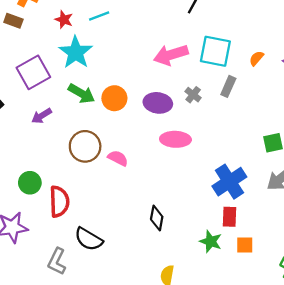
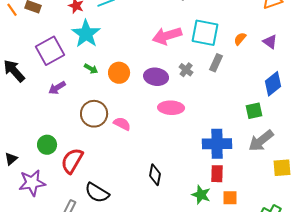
green arrow: (82, 94) -> (91, 69), size x0.6
blue cross: (229, 182) -> (217, 144), turned 32
red semicircle: (59, 202) -> (72, 161), turned -148

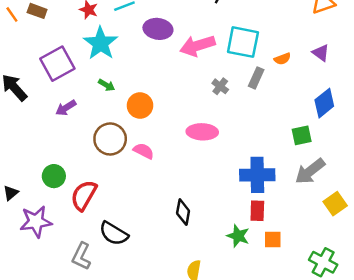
orange semicircle: (240, 39) -> (282, 59), moved, turned -152
orange circle: (119, 73) -> (140, 105), moved
purple ellipse: (156, 77) -> (158, 29), moved
yellow square: (282, 168) -> (335, 204), turned -30

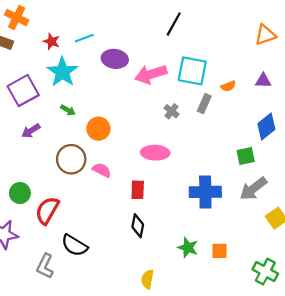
purple triangle: (321, 53) -> (263, 81), turned -35
red rectangle: (257, 211) -> (138, 190), moved

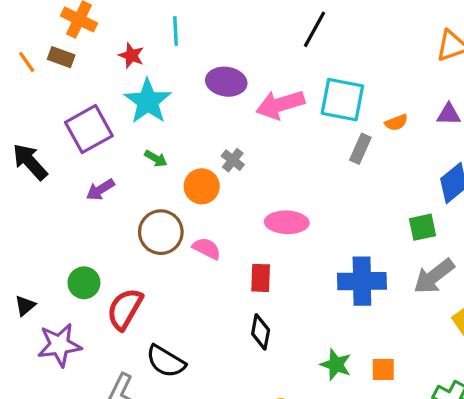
cyan line: (84, 38) -> (176, 31), moved, turned -72
gray cross: (172, 111) -> (233, 160), moved

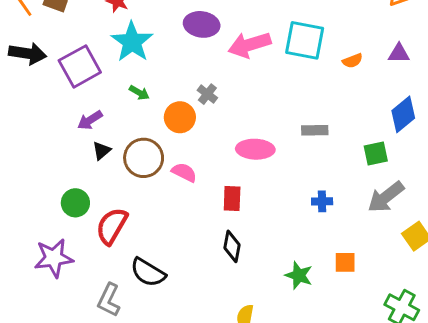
gray rectangle: (360, 149) -> (315, 130), moved, turned 65
black arrow: (30, 162) -> (28, 53), moved, turned 141
blue cross: (362, 281) -> (322, 201), size x0.5
black triangle: (25, 306) -> (102, 151), moved
orange square: (383, 369) -> (345, 262), moved

